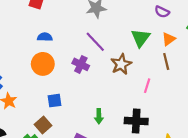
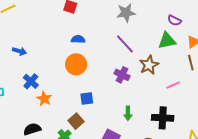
purple semicircle: (162, 12) -> (174, 20), moved
green triangle: (140, 38) -> (167, 41), turned 42
purple cross: (81, 64) -> (122, 75), moved
pink line: (147, 86) -> (173, 85), turned 48

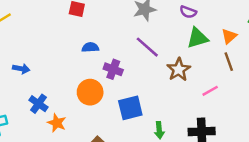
purple semicircle: (174, 20) -> (188, 12), moved
orange circle: (76, 64) -> (90, 92), moved
purple cross: (122, 75) -> (113, 69), moved
blue square: (87, 98) -> (130, 108), moved, size x1.5

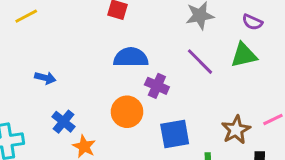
green triangle: (197, 38) -> (244, 55), moved
blue semicircle: (90, 47) -> (131, 57), size x1.6
brown star: (179, 70) -> (236, 130), moved

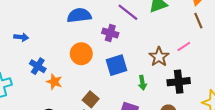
purple cross: (157, 86) -> (110, 33), moved

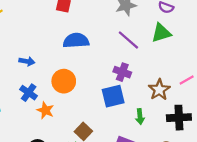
purple cross: (110, 33) -> (122, 72), moved
blue arrow: (21, 37) -> (27, 61), moved
orange circle: (81, 54) -> (64, 81), moved

